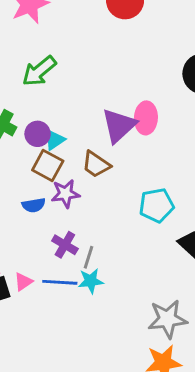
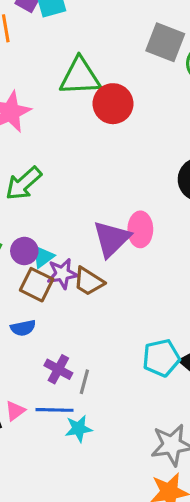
purple star: (65, 194) -> (62, 274), moved
cyan pentagon: (157, 205) -> (161, 358), moved
cyan star: (91, 281) -> (79, 429), moved

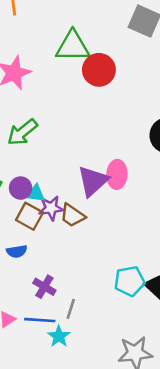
cyan triangle: (43, 257) -> (36, 193), turned 42
gray line: (84, 382) -> (71, 309), moved
cyan star: (79, 429) -> (59, 336), turned -30

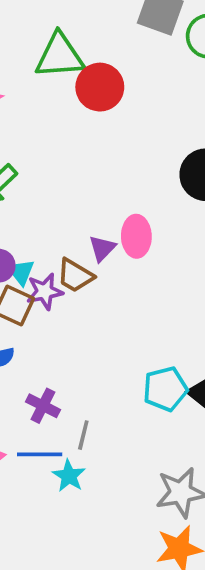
purple triangle: (93, 181) -> (102, 248), size x0.6
cyan triangle: (36, 193) -> (21, 272), turned 48
brown trapezoid: (72, 215) -> (75, 276), moved

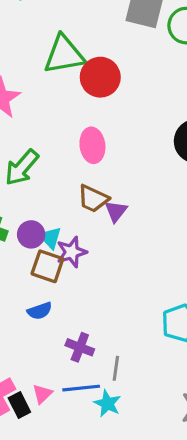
pink ellipse: (136, 236) -> (92, 145), moved
brown trapezoid: (75, 276) -> (93, 199), moved

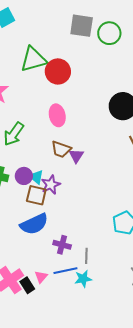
blue semicircle: (40, 311) -> (34, 224), size x1.8
cyan star: (107, 404) -> (83, 279), turned -30

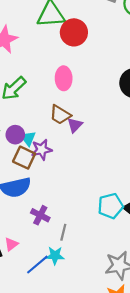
blue line: (65, 271) -> (37, 265), moved, turned -40

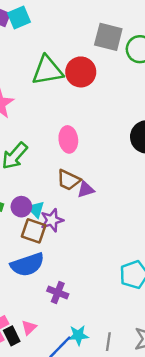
red circle: (74, 32) -> (81, 72), moved
purple triangle: (75, 125) -> (86, 190), turned 35
gray line: (63, 232) -> (108, 342), moved

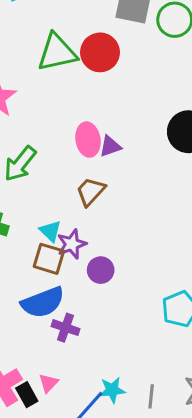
brown trapezoid: (68, 180) -> (91, 191), turned 110
purple triangle: (86, 190) -> (110, 146), moved
purple circle: (21, 207) -> (101, 270), moved
purple cross: (58, 292) -> (65, 328), moved

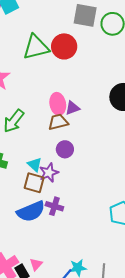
brown trapezoid: (91, 191) -> (58, 122), moved, turned 35
purple circle: (101, 270) -> (65, 149), moved
purple cross: (65, 328) -> (54, 206), moved

